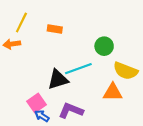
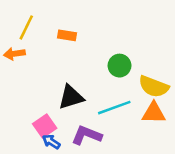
green circle: (104, 46) -> (120, 66), moved
cyan line: (78, 69) -> (114, 108), moved
orange triangle: (113, 92) -> (154, 113), moved

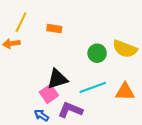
yellow semicircle: (154, 87) -> (125, 49), moved
pink square: (45, 126) -> (49, 94), moved

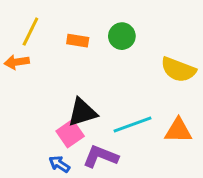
green circle: (97, 53) -> (122, 36), moved

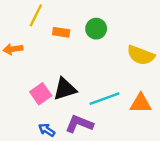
yellow line: (30, 32) -> (36, 15), moved
pink square: (70, 134) -> (41, 94), moved

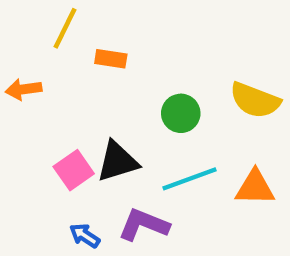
green circle: (96, 29) -> (181, 113), moved

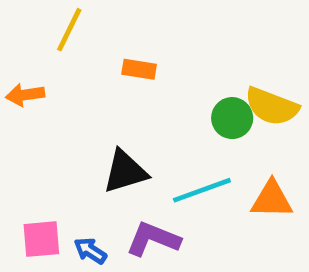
orange rectangle: (111, 59) -> (139, 69), moved
green circle: (181, 113) -> (232, 118), moved
pink square: (74, 170) -> (41, 239), moved, turned 30

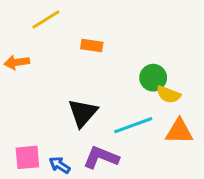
yellow line: (69, 30) -> (46, 19), turned 32
yellow semicircle: (272, 106) -> (168, 95), moved, size x0.7
black triangle: (125, 172) -> (83, 113), turned -32

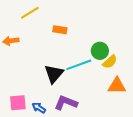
yellow semicircle: (168, 95) -> (110, 62), turned -63
cyan line: (133, 125) -> (79, 65), moved

